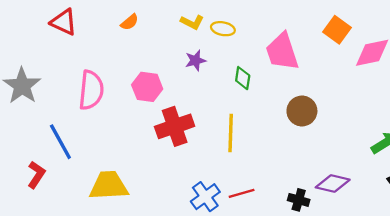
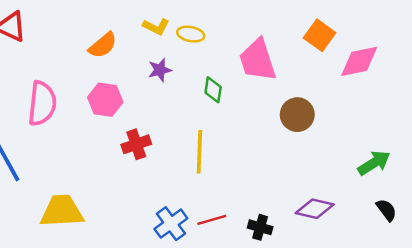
orange semicircle: (130, 22) -> (103, 45), moved, size x1.4
brown circle: (302, 111) -> (297, 115), moved
red cross: (175, 126) -> (136, 144), size x0.7
black cross: (299, 200) -> (260, 227), moved

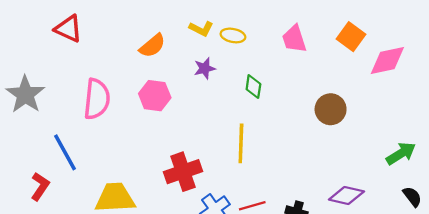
pink trapezoid: (258, 60) -> (294, 39), moved, size x0.7
red cross: (136, 144) -> (183, 172), moved, size x1.4

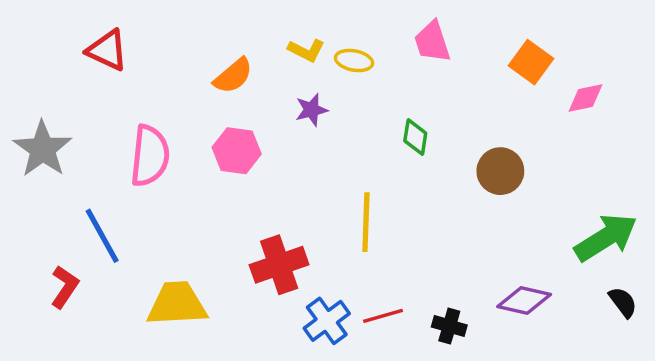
pink trapezoid: (294, 39) -> (432, 42), moved
pink diamond: (387, 60) -> (585, 98), size x0.7
green diamond: (253, 87) -> (415, 137), moved
green arrow: (401, 154) -> (606, 237), size x1.4

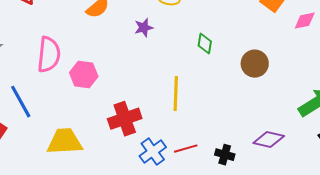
pink hexagon: (237, 151) -> (84, 75), moved

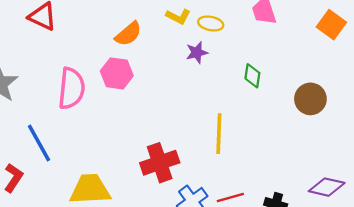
purple star: (144, 28) -> (197, 53), moved
pink hexagon: (84, 75) -> (117, 73), moved

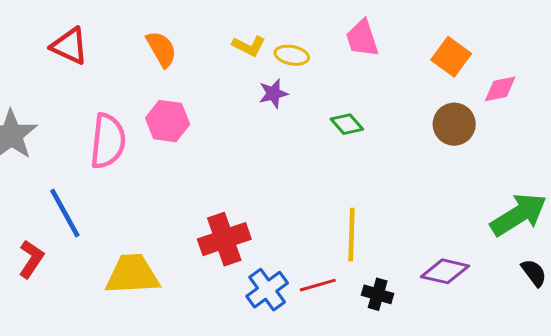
orange semicircle: (128, 34) -> (161, 49), moved, turned -80
green diamond: (252, 76) -> (347, 124), turned -50
brown circle: (310, 99) -> (454, 124), moved
yellow line: (219, 134) -> (351, 235), moved

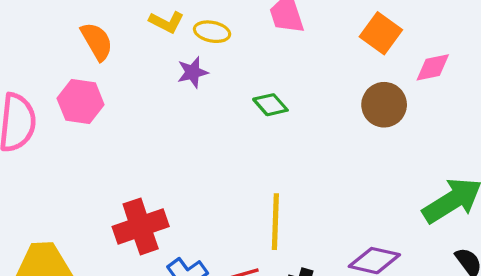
orange semicircle: (161, 49) -> (97, 41), moved

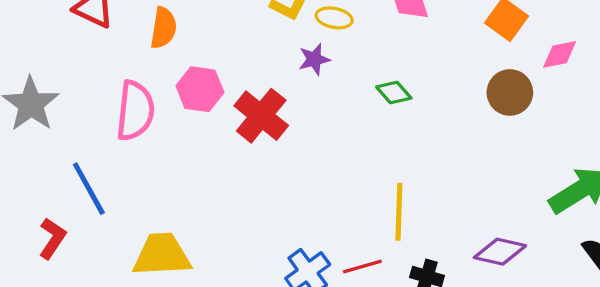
orange semicircle: (97, 41) -> (163, 28), moved, turned 39
red cross: (141, 226) -> (261, 116), moved, turned -32

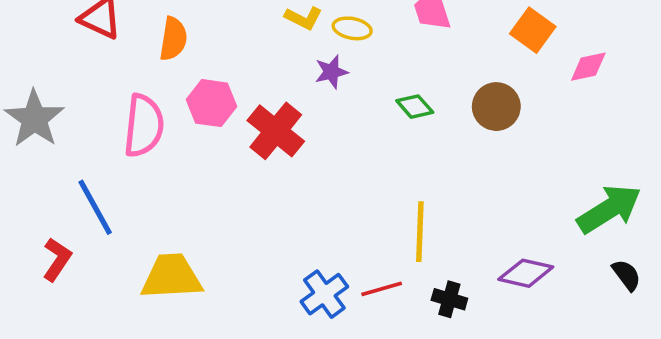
brown circle: (510, 92) -> (496, 107), moved

